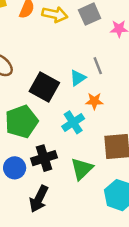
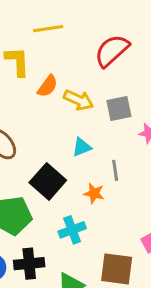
cyan triangle: (78, 78) -> (82, 147), moved
orange star: (94, 101) -> (94, 193), moved

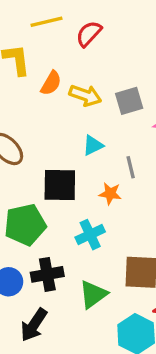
red semicircle: (112, 51) -> (89, 34), moved, size x0.7
black square: (48, 181) -> (60, 185), turned -36

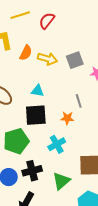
cyan triangle: (93, 145) -> (38, 91), moved, turned 40

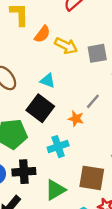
gray line: (79, 101) -> (93, 101), turned 48
black square: (36, 115) -> (40, 108), turned 30

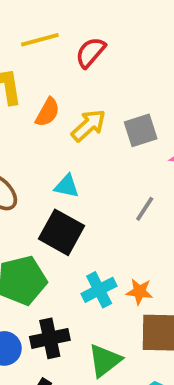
yellow arrow: (66, 46) -> (89, 125), turned -60
orange star: (76, 119) -> (139, 292), moved

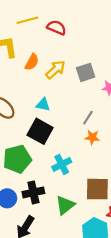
red semicircle: (90, 52) -> (57, 28), turned 72
orange star: (139, 292) -> (92, 137), moved

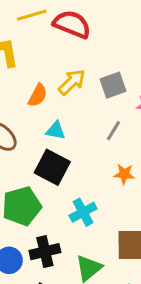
red semicircle: (57, 28) -> (72, 24), size x1.4
orange semicircle: (32, 62) -> (38, 95), moved
gray line: (88, 118) -> (113, 131), moved

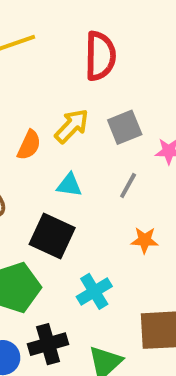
red semicircle: (72, 24) -> (100, 56), moved, turned 72
cyan triangle: (56, 131) -> (69, 185), moved

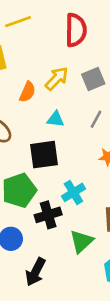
black square: (52, 236) -> (44, 155), turned -32
black cross: (48, 344) -> (48, 215), moved

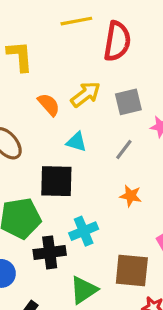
yellow line: (18, 22) -> (76, 21), moved
orange semicircle: (27, 92) -> (49, 105), turned -75

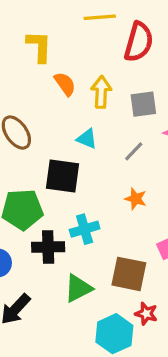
yellow arrow: (86, 94) -> (101, 92), turned -56
orange semicircle: (49, 105) -> (65, 84), moved

